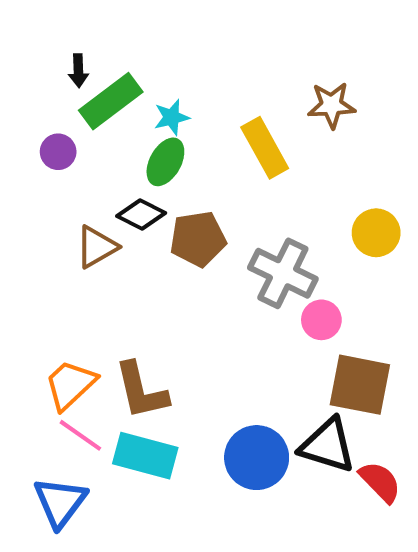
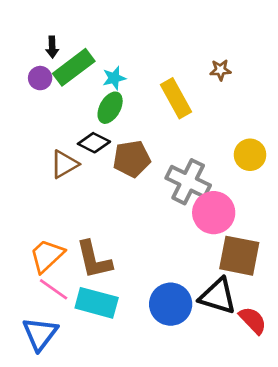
brown star: (332, 105) -> (220, 70), size x0.7
purple circle: (58, 152) -> (40, 78), moved
pink circle: (321, 320) -> (214, 213), size x1.6

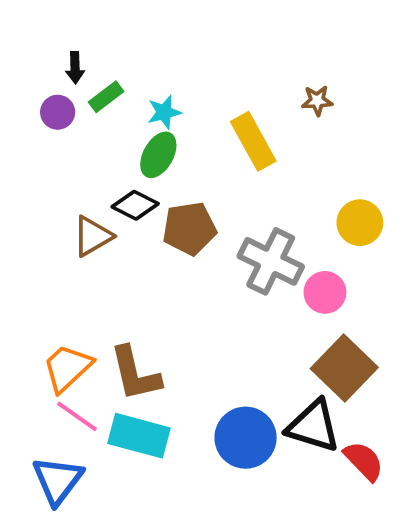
green rectangle: (74, 67) -> (106, 97), size x0.6
pink circle: (214, 213) -> (325, 292), moved, size x0.7
brown square: (239, 256) -> (344, 368), turned 33

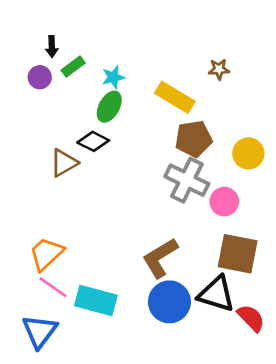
yellow rectangle: (253, 141) -> (175, 97), turned -30
brown pentagon: (189, 228) -> (193, 139), moved
brown square: (344, 368) -> (238, 254), turned -33
brown L-shape: (135, 374) -> (160, 258), moved, turned 72

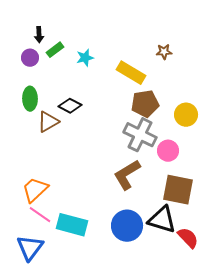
green ellipse: (109, 107) -> (30, 99), moved, turned -30
brown L-shape: (160, 258) -> (127, 175), moved

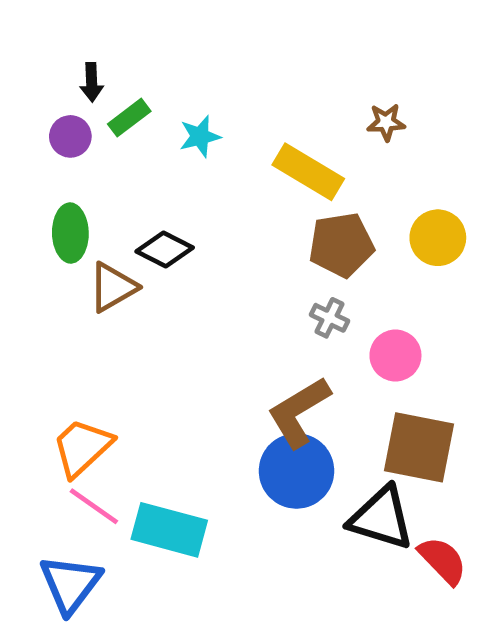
yellow circle: (186, 115) -> (438, 238), moved
gray cross: (140, 135) -> (329, 318), size x0.5
blue circle: (127, 226) -> (297, 471), moved

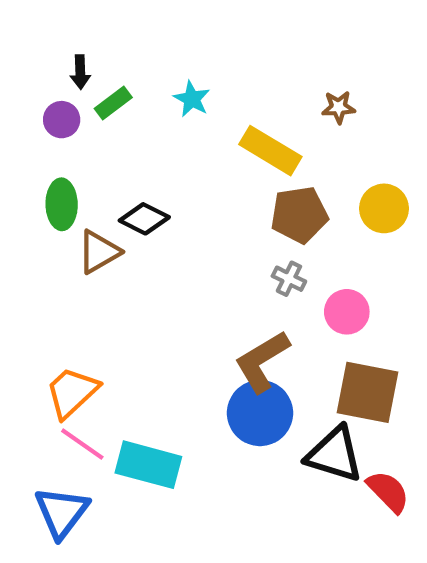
cyan star: (200, 136) -> (192, 99), moved, turned -30

